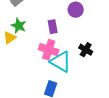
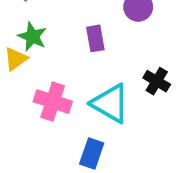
pink cross: (49, 50) -> (53, 102), moved

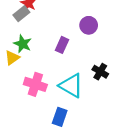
purple rectangle: (95, 38) -> (62, 45), turned 35

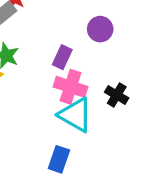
pink cross: (35, 84) -> (71, 87), moved

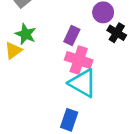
black cross: (117, 95) -> (117, 33), moved

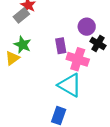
purple rectangle: (72, 35) -> (61, 46), turned -35
pink cross: (79, 60) -> (78, 59), moved

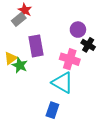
green star: (23, 45) -> (20, 65), moved
purple rectangle: (61, 46) -> (36, 46), moved, size x1.5

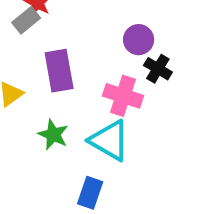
green star: (20, 65) -> (53, 135), moved

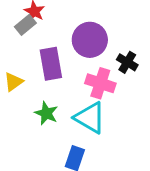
purple circle: (139, 40) -> (90, 40), moved, size x1.5

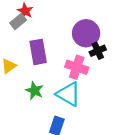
purple circle: (90, 40) -> (86, 33), moved
black cross: (127, 62) -> (98, 51), turned 35

